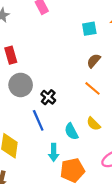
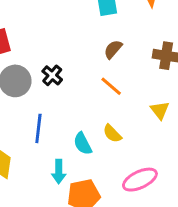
black cross: (48, 97) -> (52, 75), moved
blue line: (38, 120) -> (38, 128), turned 30

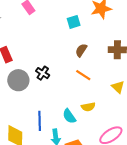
blue line: (38, 128) -> (40, 121), moved
yellow semicircle: (112, 134) -> (88, 107), turned -48

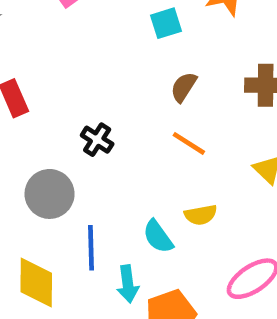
gray circle: (18, 80) -> (50, 194), moved

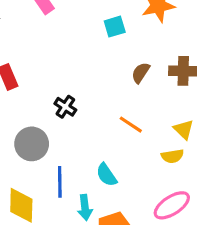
brown semicircle: (184, 87) -> (141, 73), moved
orange line: (189, 143) -> (131, 125), moved
yellow semicircle: (201, 215) -> (172, 156), moved

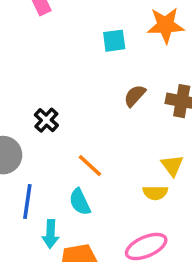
orange line: (131, 125) -> (90, 166), moved

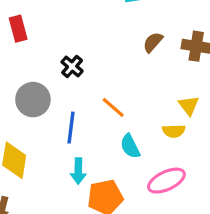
blue line: (27, 202) -> (71, 128), moved
cyan semicircle: (80, 202) -> (130, 146), moved

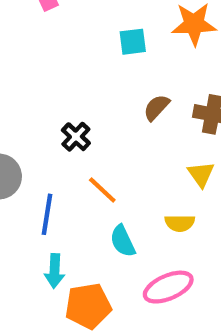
black cross: (72, 67) -> (76, 137), moved
yellow triangle: (189, 105) -> (201, 174), moved

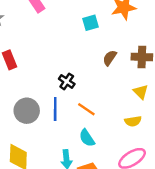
blue line: (47, 214) -> (55, 109), moved
cyan semicircle: (123, 241) -> (87, 138), moved

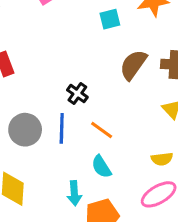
brown semicircle: (110, 58) -> (133, 65), size x1.5
yellow semicircle: (133, 121) -> (162, 159), moved

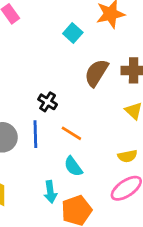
cyan square: (110, 19) -> (73, 33), turned -30

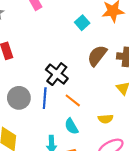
black cross: (48, 102) -> (57, 74), size x1.5
yellow semicircle: (127, 156) -> (106, 119), moved

